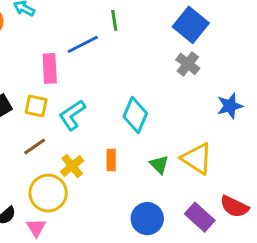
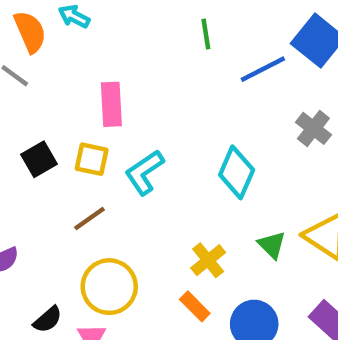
blue line: (83, 44) -> (263, 69), moved
gray cross: (188, 64) -> (313, 128), moved
orange rectangle: (111, 160) -> (195, 306), moved, turned -45
yellow cross: (72, 166) -> (208, 260), moved

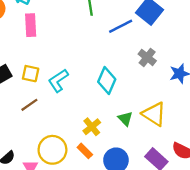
pink rectangle: (111, 104) -> (31, 25), moved
yellow circle: (109, 287) -> (52, 150), moved

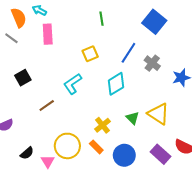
blue line: (121, 26) -> (128, 53), moved, turned -30
yellow square: (31, 74) -> (90, 54), moved, turned -35
cyan diamond: (107, 81) -> (116, 84), turned 35

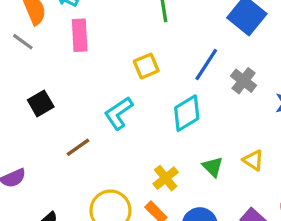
yellow triangle: (158, 114) -> (253, 160), size x0.6

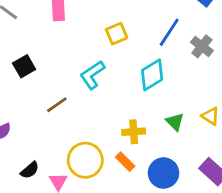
yellow cross: (166, 178) -> (134, 132), turned 35

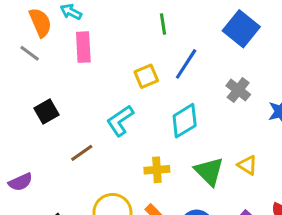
blue line: (169, 32) -> (186, 64), moved
green triangle: (175, 122) -> (209, 171), size x1.5
yellow cross: (134, 132) -> (157, 170), moved

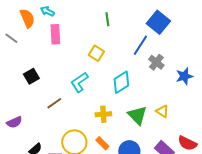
gray line: (30, 53) -> (11, 38), moved
blue line: (186, 64) -> (140, 45), moved
yellow square: (146, 76) -> (96, 53), turned -35

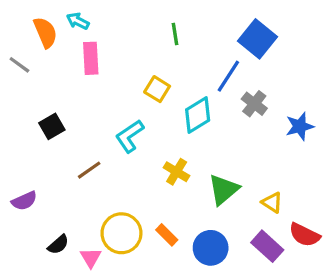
cyan diamond: (121, 82) -> (198, 115), moved
yellow triangle: (162, 111) -> (272, 202), moved
yellow cross: (103, 114) -> (177, 172), moved, turned 35
green triangle: (137, 115) -> (224, 190), turned 35

